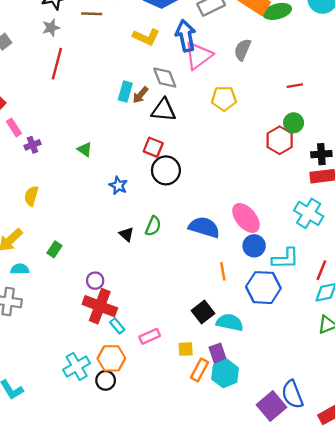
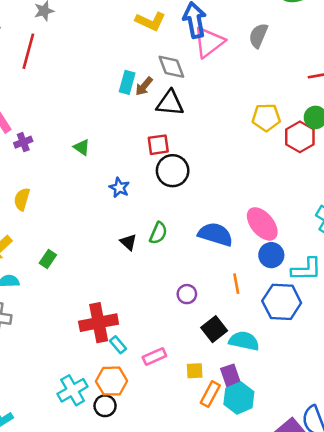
red line: (57, 64) -> (28, 51), moved
yellow pentagon: (224, 98) -> (266, 117), moved
red square: (153, 147) -> (158, 145), turned -30
purple circle: (95, 281) -> (187, 294), moved
red cross: (100, 306) -> (99, 323), turned -32

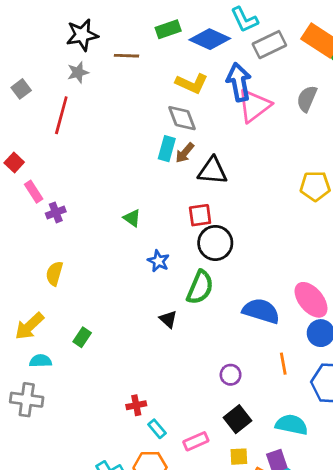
gray diamond: (171, 67) -> (182, 118), moved
green triangle: (82, 147) -> (132, 218), moved
green semicircle: (158, 233) -> (200, 287), moved, size x1.4
red cross: (99, 323) -> (136, 405), size x0.5
black square: (214, 329) -> (237, 419), moved

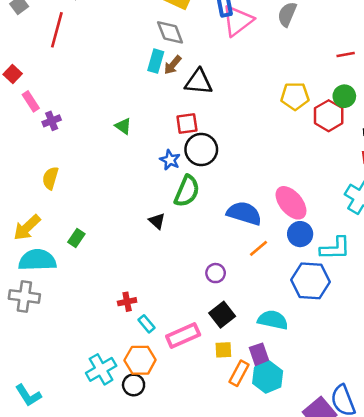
blue star: (158, 261) -> (170, 160), moved
cyan semicircle: (41, 361) -> (37, 260), size x1.8
orange line: (283, 364) -> (258, 248), moved, turned 60
pink rectangle: (196, 441) -> (183, 336), size x1.4

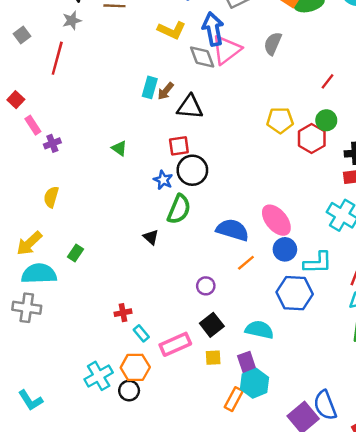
gray diamond: (170, 32) -> (202, 57), moved
red line: (346, 55) -> (328, 81), turned -42
orange rectangle: (239, 373) -> (234, 399), moved

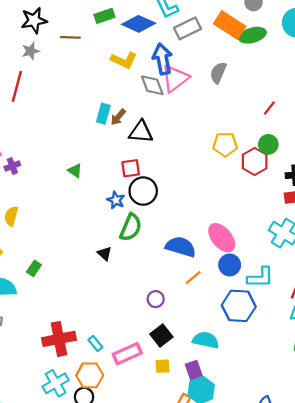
red cross: (123, 313) -> (59, 339), moved, size x2.0

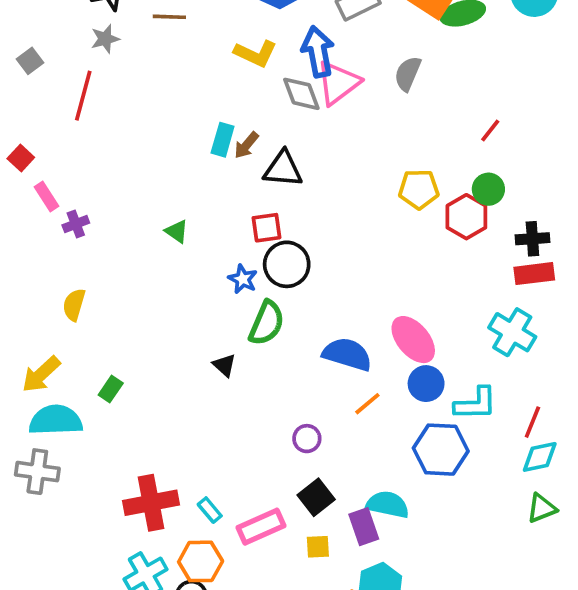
purple rectangle: (194, 372) -> (364, 527), moved

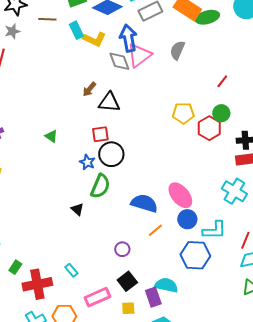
cyan rectangle: (223, 140) -> (76, 30), moved, turned -42
green rectangle: (111, 389) -> (15, 267), moved
cyan rectangle: (210, 510) -> (71, 270), moved

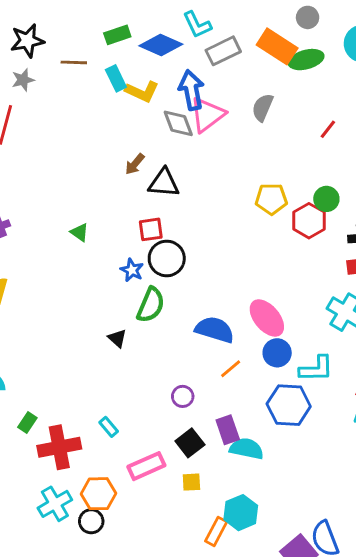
red line: (222, 81) -> (328, 129), moved
purple rectangle: (153, 297) -> (228, 430), moved

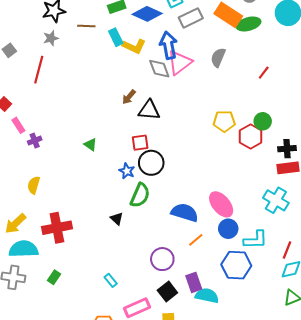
purple circle: (183, 396) -> (162, 259), size x1.5
red cross: (59, 447) -> (57, 228), moved

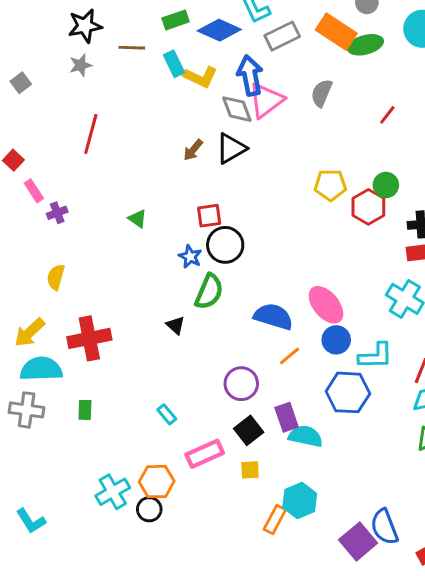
red line: (39, 70) -> (91, 134), moved
black triangle: (149, 110) -> (231, 148), moved, turned -35
green rectangle: (54, 277) -> (85, 410), turned -32

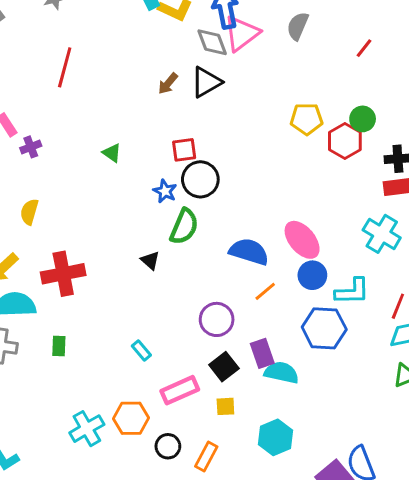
black circle: (149, 509) -> (168, 446), moved
orange rectangle: (275, 520) -> (206, 457), moved

